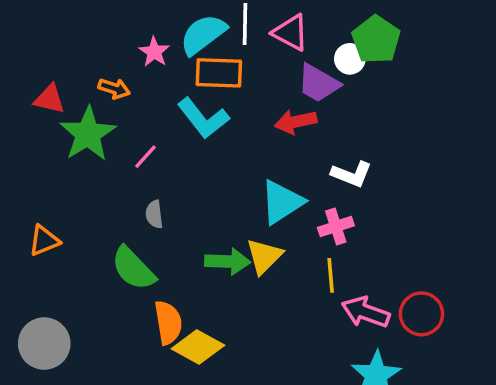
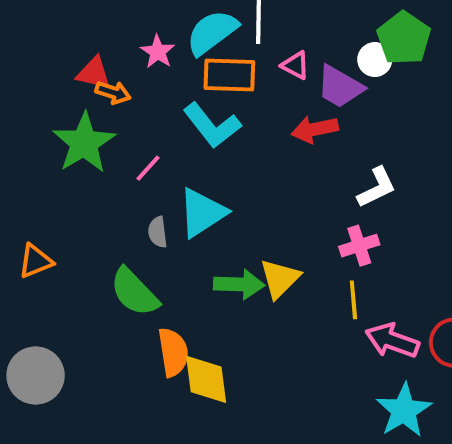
pink triangle: (290, 33) -> (295, 65), moved, size x0.7
red triangle: (49, 99) -> (94, 73), moved
white L-shape: (352, 174) -> (377, 187), turned -48
cyan triangle: (282, 202) -> (202, 213), moved
yellow diamond: (198, 347) -> (206, 379), turned 54

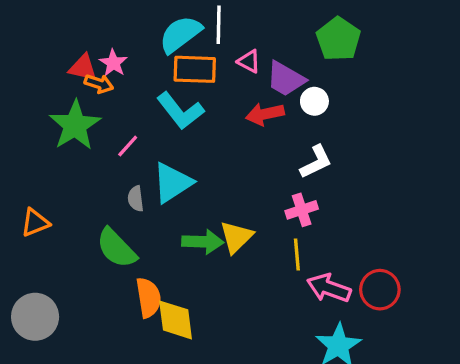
pink star: (158, 52) -> (113, 63), moved
white circle: (375, 60) -> (314, 101), moved

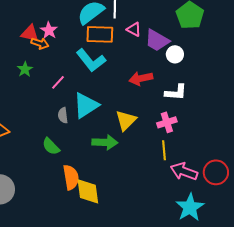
red arrow: (265, 114) -> (141, 78), moved
green star: (75, 125) -> (25, 69), size x0.5
white L-shape: (316, 162) -> (176, 92), turned 30
yellow triangle: (236, 237) -> (126, 120), moved
green semicircle: (116, 248) -> (51, 146), size x0.7

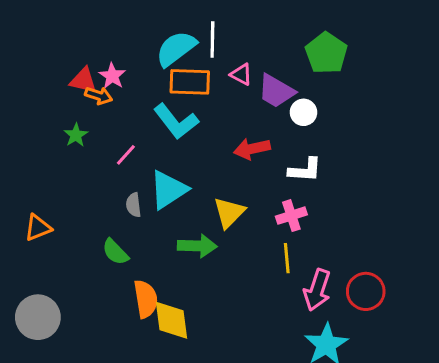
pink arrow: (184, 171) -> (317, 290), turned -92

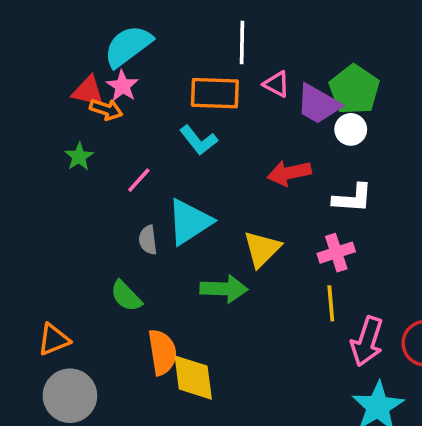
cyan semicircle: (176, 49) -> (128, 46), moved
green pentagon: (326, 53) -> (354, 90), moved
cyan L-shape: (176, 121) -> (199, 140), size x0.7
orange triangle: (38, 228) -> (54, 340), moved
gray circle: (38, 317) -> (70, 396), moved

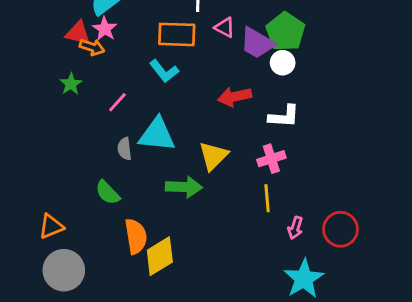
cyan triangle: (190, 222) -> (157, 135), turned 39
pink arrow: (367, 341) -> (295, 228), size x0.6
yellow diamond: (193, 378) -> (160, 256), turned 66

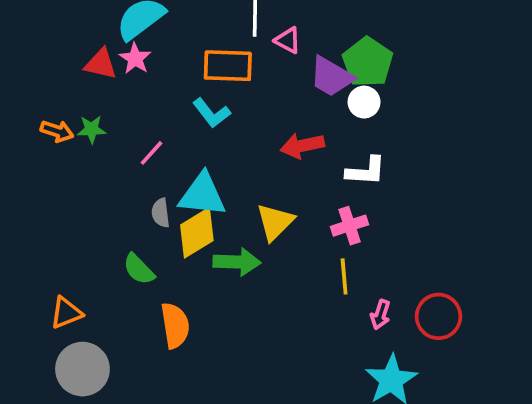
pink triangle: (225, 27) -> (288, 40), moved
orange arrow: (92, 47) -> (57, 131), moved
green star: (71, 84) -> (92, 129), turned 30
yellow diamond: (160, 256) -> (197, 233), moved

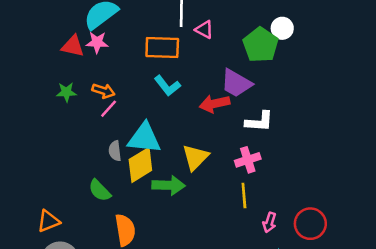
pink star: (135, 58) -> (97, 42), turned -30
purple trapezoid: (331, 77) -> (236, 83), moved
white circle: (364, 102) -> (282, 28), moved
cyan L-shape: (211, 113) -> (167, 86), moved
orange arrow: (57, 131) -> (103, 91), moved

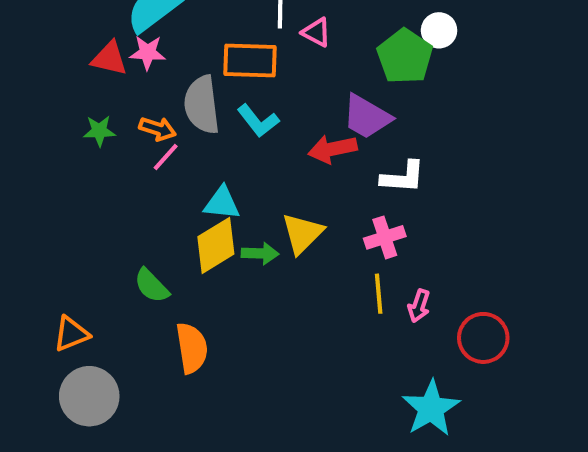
cyan triangle: (144, 138) -> (222, 203), size x0.7
gray semicircle: (115, 151) -> (202, 105), moved, size x1.8
green arrow: (169, 185) -> (260, 253), moved, size x0.7
pink arrow: (269, 222) -> (419, 306), moved

